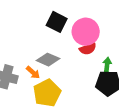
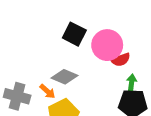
red semicircle: (88, 49) -> (121, 60), moved

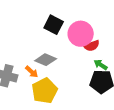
green arrow: (132, 83) -> (101, 65), turned -64

